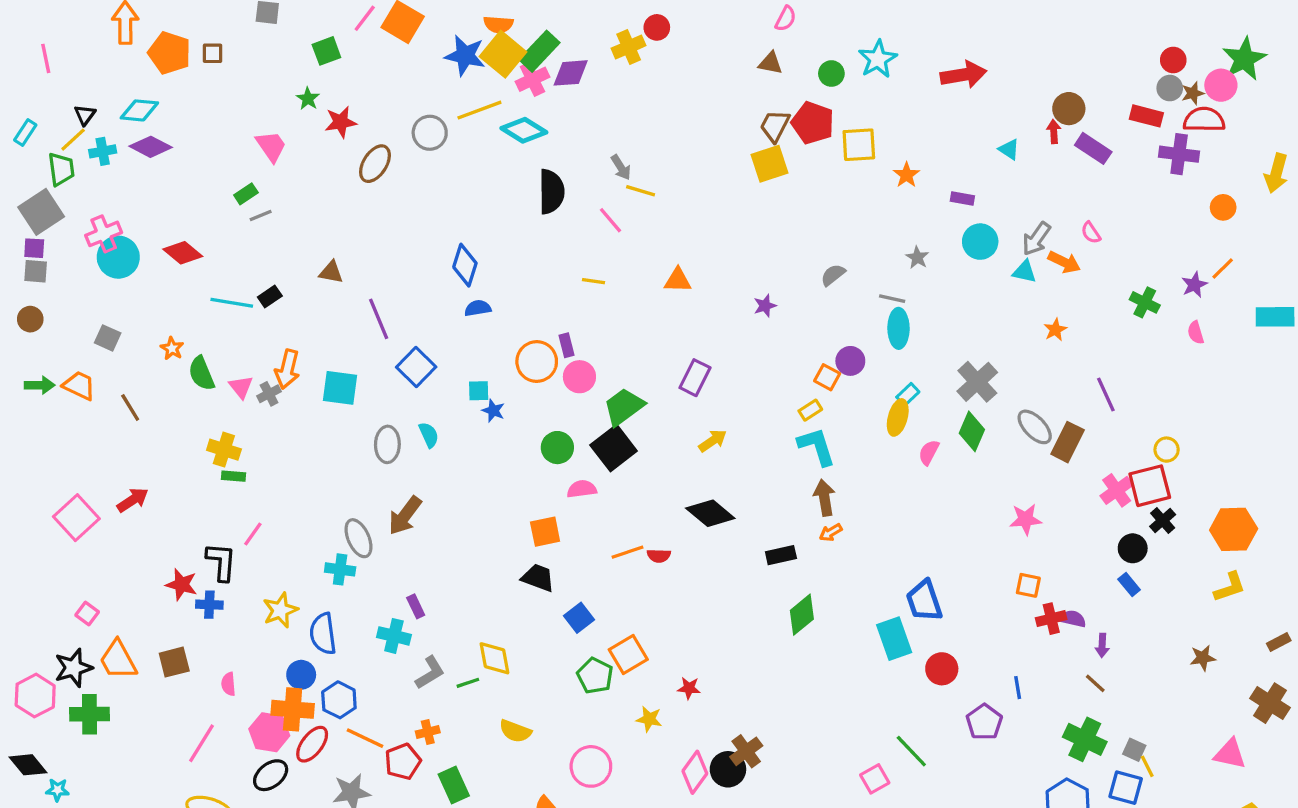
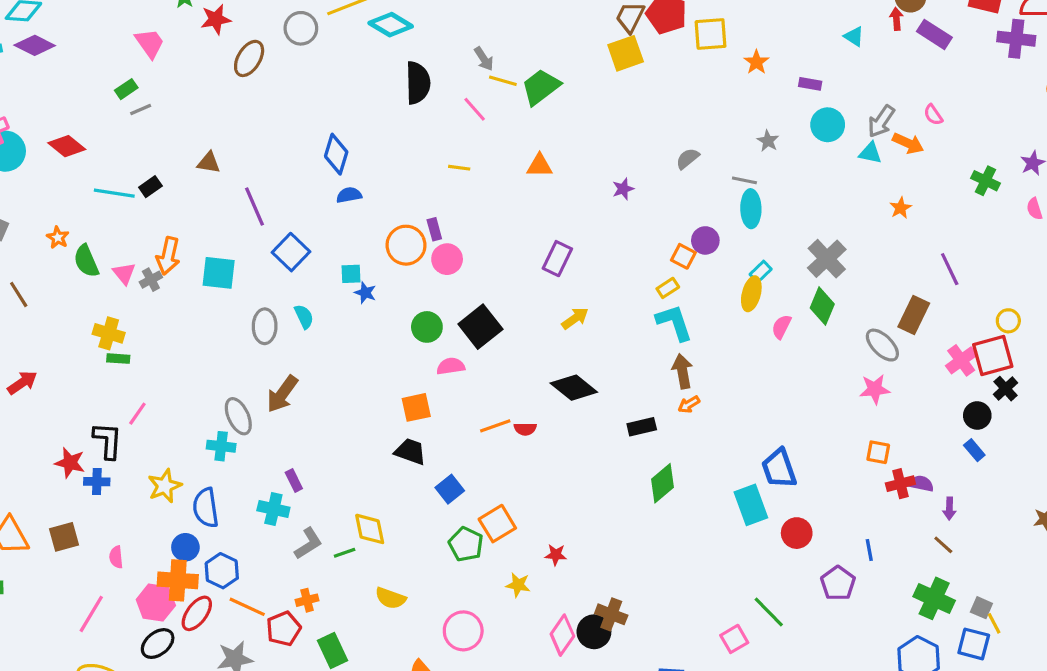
green trapezoid: (624, 407) -> (541, 87), moved
gray ellipse: (1035, 427) -> (882, 345), moved
brown cross: (746, 751) -> (611, 614), turned -32

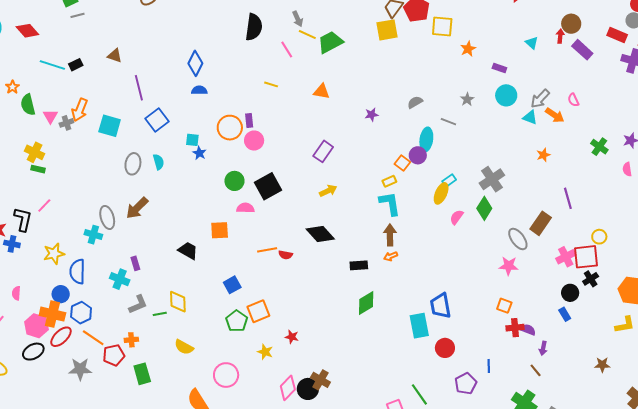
cyan ellipse: (751, 209) -> (426, 139), moved
black trapezoid: (410, 452) -> (188, 251), moved

